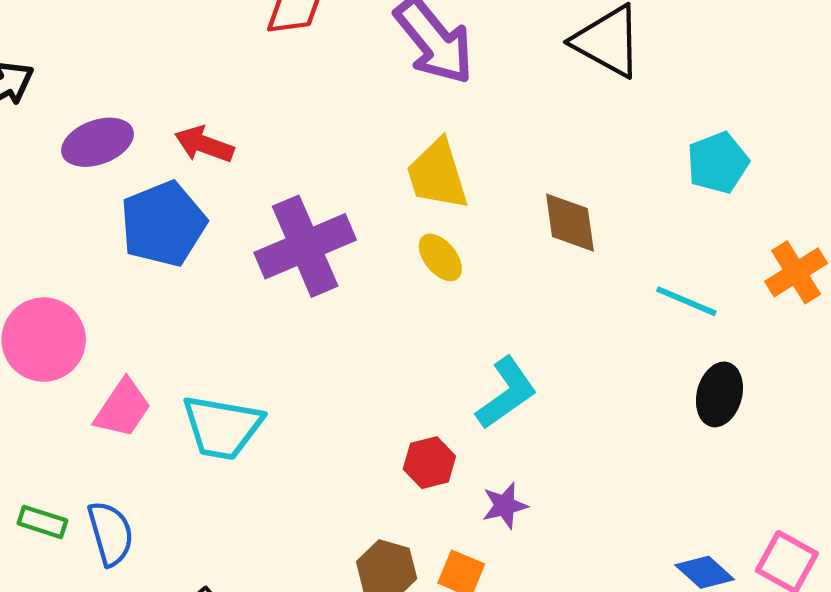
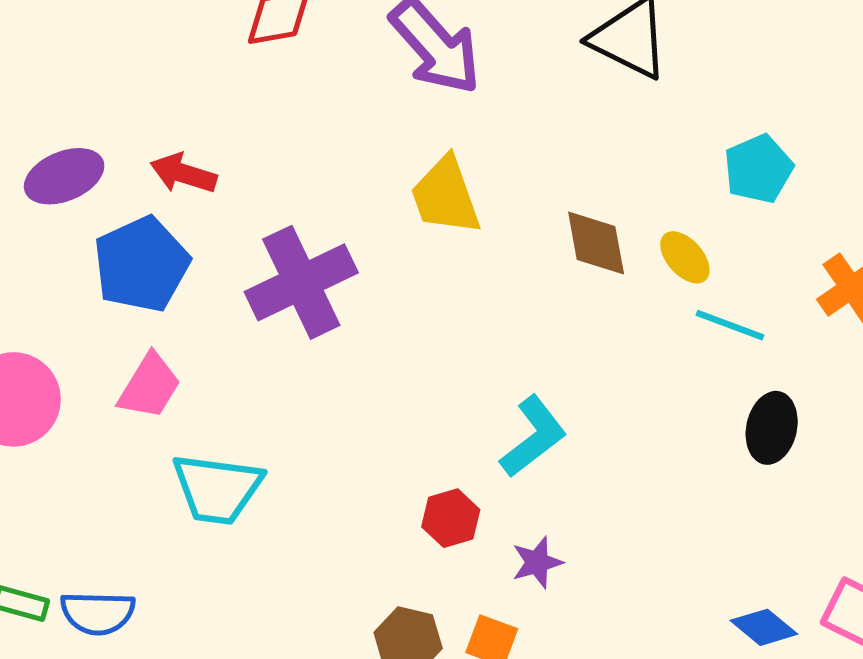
yellow ellipse: (440, 257) -> (685, 257), moved
pink trapezoid: (123, 408) -> (149, 386), moved
blue semicircle: (111, 533) -> (98, 613), turned 110

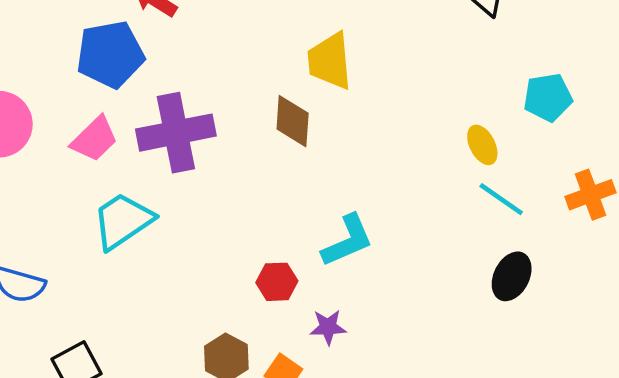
brown diamond: (596, 243) -> (293, 121), moved
purple cross: (301, 282) -> (176, 133), moved
cyan trapezoid: (217, 489) -> (123, 221), turned 124

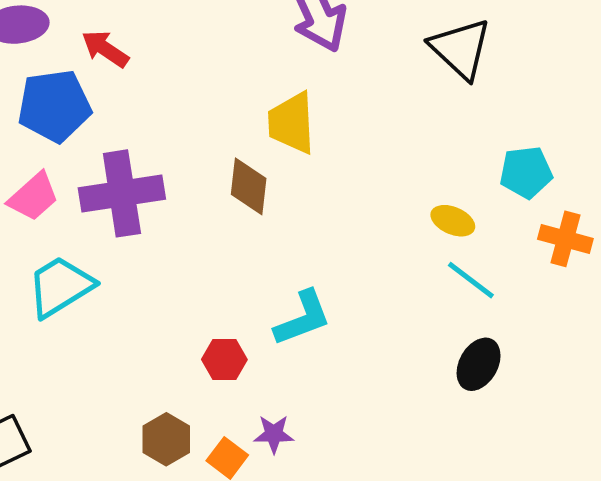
yellow ellipse: (482, 145) -> (453, 221), turned -42
orange cross: (591, 195) -> (565, 239), moved, turned 33
purple star: (328, 327) -> (274, 434), moved

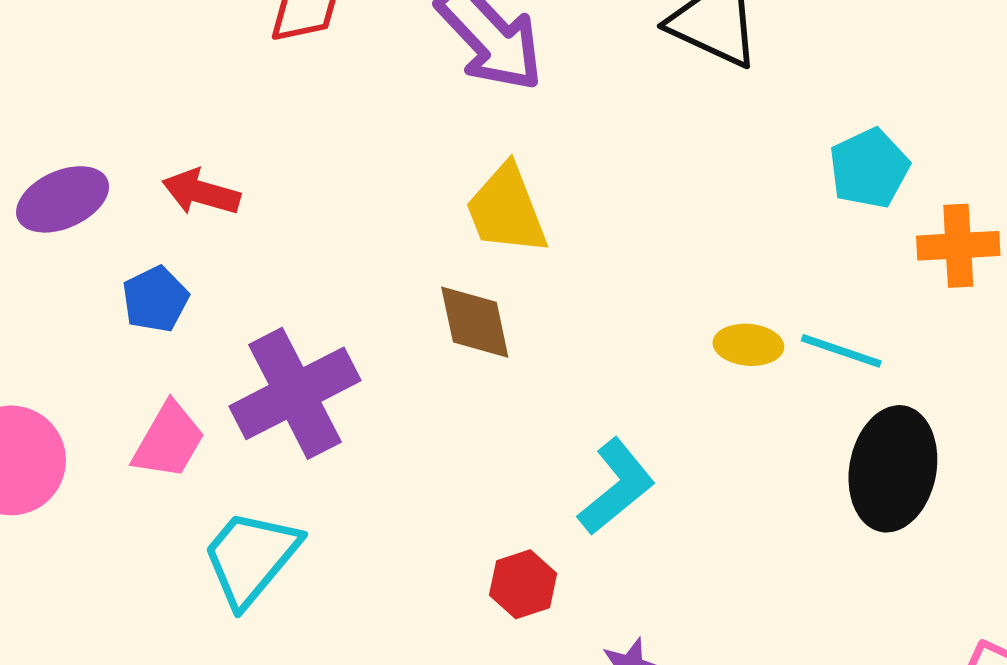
blue pentagon: (54, 106) -> (155, 299), size x0.6
yellow ellipse: (453, 221) -> (748, 345), moved
black ellipse: (479, 364) -> (893, 469), size x1.5

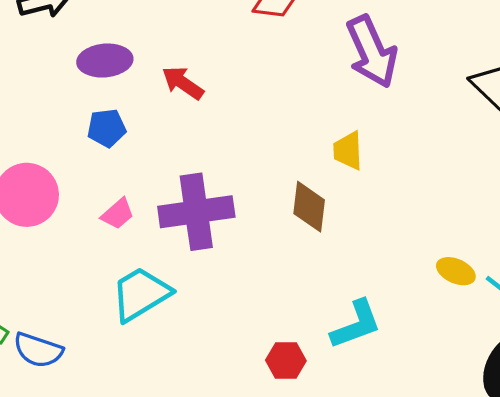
yellow trapezoid: (506, 210) -> (348, 151), size x0.7
blue pentagon: (155, 299) -> (107, 128), moved
pink trapezoid: (169, 441) -> (118, 214), size x0.7

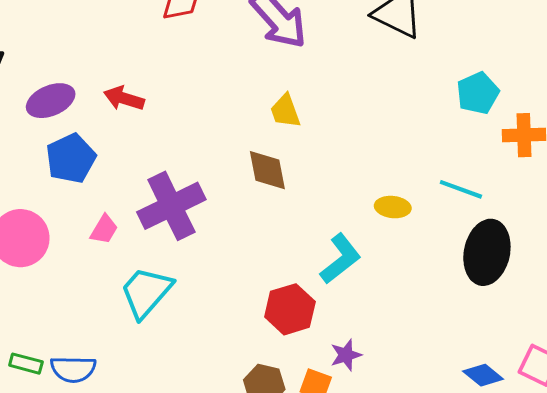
blue pentagon: (107, 128) -> (71, 158), size x1.4
yellow ellipse: (456, 271) -> (393, 207), moved
red hexagon: (286, 360) -> (290, 309), size x1.4

